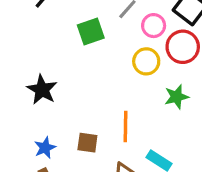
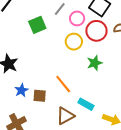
orange line: (126, 127) -> (63, 84), turned -36
blue star: (45, 148) -> (21, 90), moved

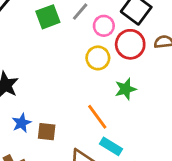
green square: (37, 25) -> (48, 17), moved
orange line: (63, 84) -> (97, 117), moved

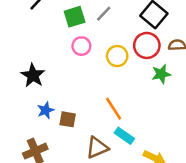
pink circle: (104, 26) -> (81, 46), moved
green star: (126, 89) -> (161, 74), moved

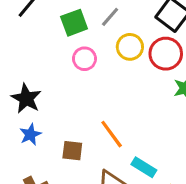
yellow circle: (117, 56) -> (130, 47), moved
orange line: (114, 109) -> (112, 134), moved
blue star: (46, 110) -> (30, 134), moved

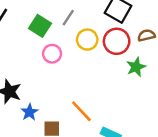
green square: (74, 23) -> (40, 26), turned -30
blue star: (30, 134) -> (30, 112), moved

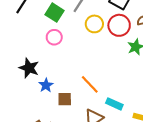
pink circle: (52, 54) -> (54, 37), moved

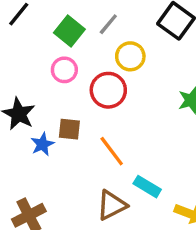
red circle: (119, 25) -> (108, 90), moved
brown square: (65, 99) -> (69, 129), moved

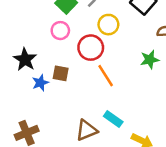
orange line: (112, 151) -> (106, 76), moved

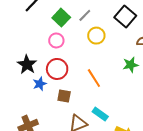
red circle: (91, 48) -> (57, 69), moved
brown square: (61, 73) -> (64, 96), moved

